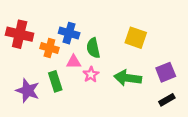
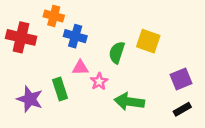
orange cross: (49, 48) -> (54, 16), moved
green semicircle: (93, 48) -> (117, 53), moved, turned 30
green arrow: (128, 78) -> (129, 102), moved

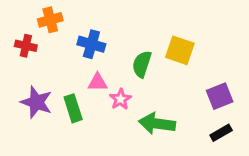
orange cross: (54, 16) -> (50, 20), moved, turned -30
red cross: (21, 37) -> (26, 46), size x0.6
purple star: (30, 99) -> (36, 102), moved

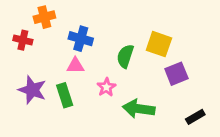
pink triangle: (98, 82) -> (75, 66), moved
purple square: (220, 96) -> (176, 74), moved

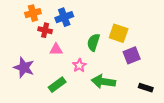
blue cross: (81, 39) -> (64, 17), moved, turned -36
red cross: (23, 40) -> (45, 30), moved
green rectangle: (65, 95) -> (57, 85), moved, turned 72
black rectangle: (195, 117) -> (146, 88), turned 48

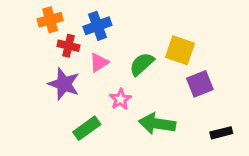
green semicircle: (93, 42) -> (142, 64), turned 30
pink triangle: (56, 49) -> (99, 63), moved, turned -32
purple star: (24, 67) -> (64, 84), moved
black rectangle: (146, 88) -> (221, 133), turned -32

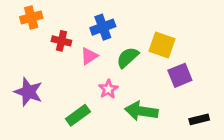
orange cross: (50, 20) -> (31, 17), moved
blue cross: (97, 26) -> (103, 27), moved
purple star: (64, 84) -> (28, 92), moved

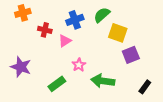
green semicircle: (128, 57) -> (102, 15), moved
black rectangle: (199, 119) -> (145, 87), turned -40

